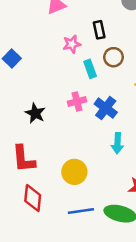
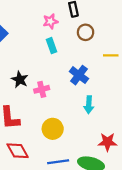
cyan rectangle: (90, 69) -> (52, 46), moved
pink cross: (77, 101) -> (42, 89), moved
red diamond: (33, 198) -> (18, 151), turned -35

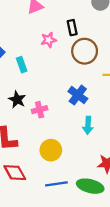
brown circle: (86, 32) -> (85, 51), size x1.5
cyan rectangle: (52, 46) -> (22, 65), moved

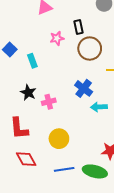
cyan arrow: (88, 125) -> (99, 107), moved, turned 84

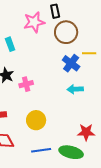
pink star: (57, 38) -> (34, 22), size x1.5
blue cross: (84, 88) -> (71, 63), moved

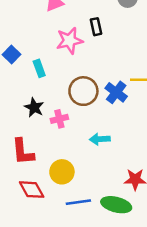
brown circle: (66, 32) -> (83, 91), moved
cyan arrow: (75, 89) -> (100, 139), moved
yellow circle: (36, 120) -> (62, 172), moved

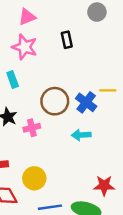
pink star: (70, 41) -> (25, 47), moved, turned 30
cyan arrow: (100, 139) -> (81, 135), moved

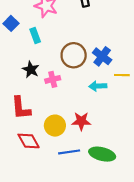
yellow line: (108, 90) -> (122, 75), moved
red star: (104, 186) -> (81, 121), moved

